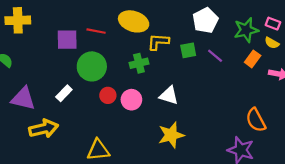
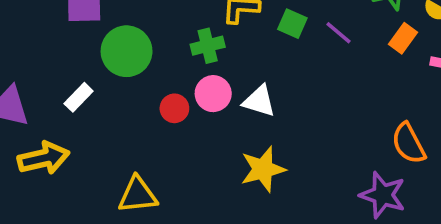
green square: (188, 50) -> (292, 24), turned 35
red circle: (108, 95) -> (174, 108), moved
pink circle: (131, 100) -> (213, 94), moved

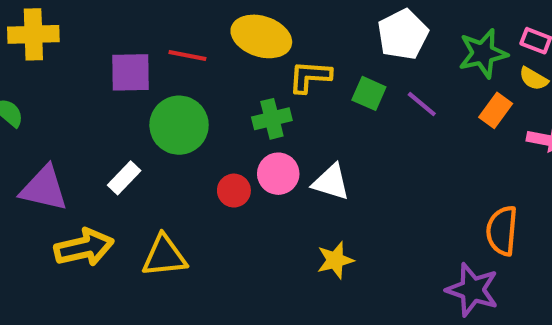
orange semicircle: (409, 143) -> (502, 231), turned 33
yellow star: (263, 169) -> (335, 260), size x0.7
yellow triangle: (138, 195) -> (164, 256), moved

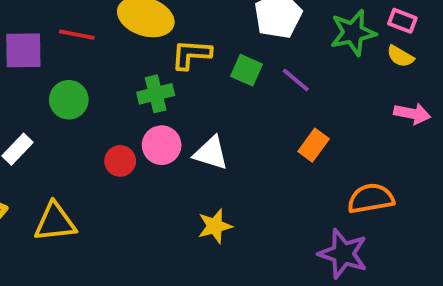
orange rectangle: (496, 110) -> (314, 145), moved
green circle: (179, 125) -> (69, 100), size x0.7
orange semicircle: (502, 231) -> (371, 198), turned 75

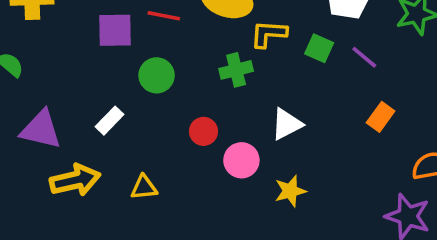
pink circle: (162, 145) -> (241, 160), moved
white triangle: (211, 153) -> (287, 124), turned -44
yellow triangle: (55, 222) -> (144, 187), size x0.7

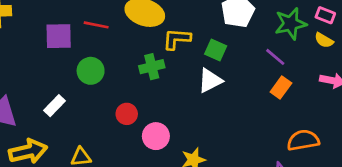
purple line: (364, 57) -> (275, 57), moved
orange rectangle: (381, 117) -> (281, 88), moved
white triangle: (287, 124) -> (210, 81), moved

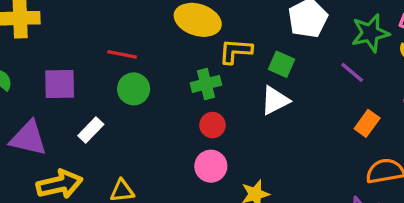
red line: (96, 25) -> (122, 54), moved
purple square: (59, 36) -> (60, 84), moved
orange rectangle: (281, 88) -> (367, 123), moved
red circle: (127, 114) -> (212, 125), moved

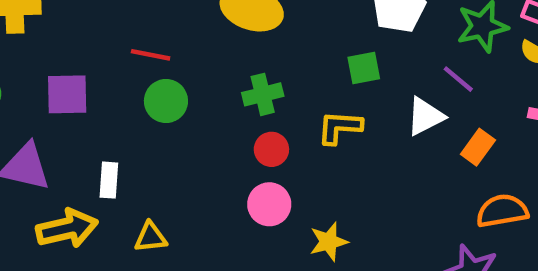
yellow L-shape: (236, 51) -> (340, 127), moved
green square: (282, 64) -> (364, 68), turned -35
white triangle: (275, 100) -> (425, 116), moved
white rectangle: (91, 130) -> (109, 180), moved, turned -40

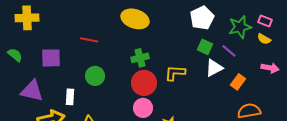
green square: (364, 68) -> (205, 47), moved, turned 35
green circle: (166, 101) -> (95, 76), moved
red circle: (271, 149) -> (144, 83), size x1.6

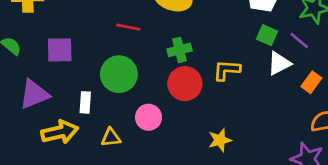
red line: (89, 40) -> (128, 27), moved
green circle: (95, 76) -> (119, 74), size x1.4
purple triangle: (32, 91) -> (34, 94), turned -35
pink circle: (143, 108) -> (149, 117), moved

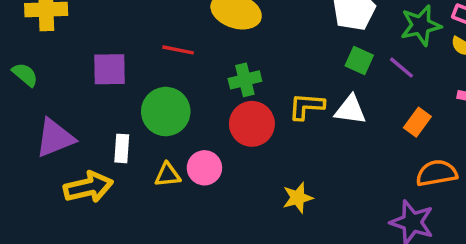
purple square: (60, 50) -> (109, 69), moved
white triangle: (279, 63) -> (350, 110), moved, turned 35
yellow triangle: (111, 137) -> (167, 175), moved

